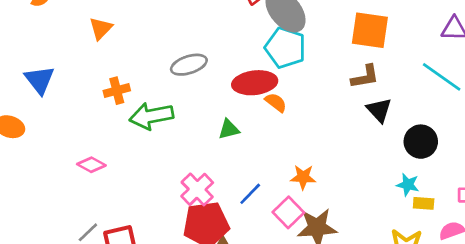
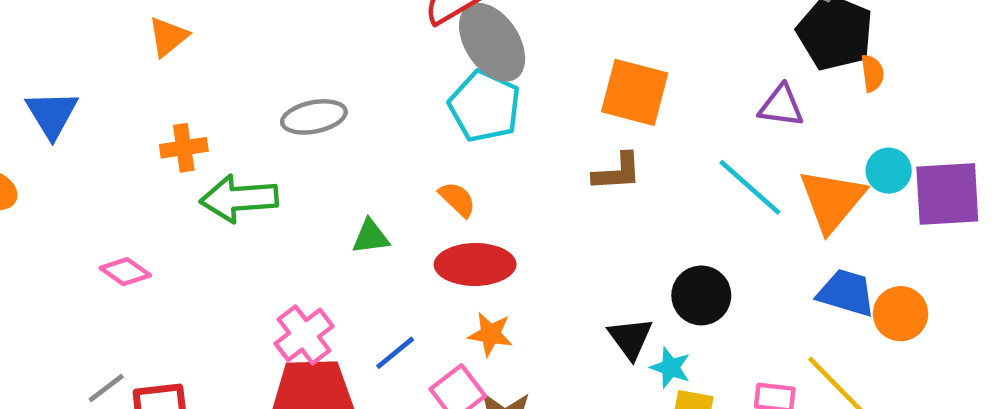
red ellipse: (255, 83) -> (475, 264), moved
black triangle: (379, 110) -> (630, 338), moved

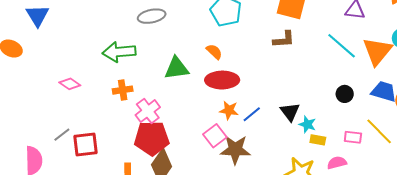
orange cross: (184, 148) -> (123, 90), moved
green triangle: (371, 237) -> (177, 68), size x1.5
black circle: (701, 295) -> (345, 94), moved, size x0.7
blue line: (395, 353) -> (252, 114), moved

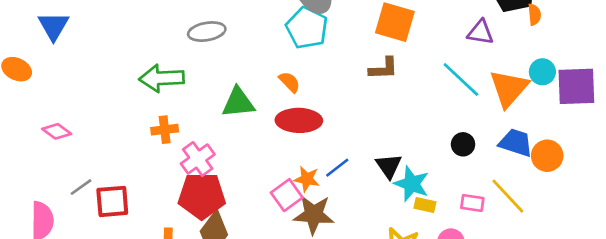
pink diamond: (70, 84) -> (57, 131), moved
orange star: (229, 110) -> (307, 179), moved
cyan star: (307, 124) -> (412, 184), size x1.5

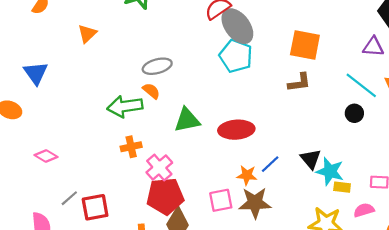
orange semicircle: (289, 82) -> (151, 91), moved
black circle: (463, 144) -> (354, 113), moved
pink square: (287, 195) -> (221, 200), moved, turned 30

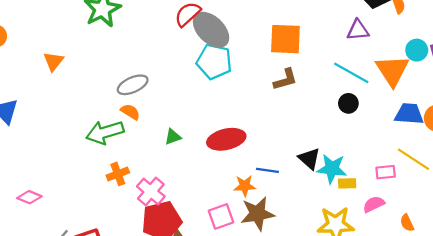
green triangle: (187, 120) -> (173, 137), size x0.6
blue line: (270, 164) -> (267, 170), turned 60

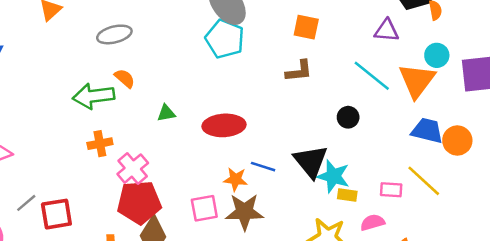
orange square: (285, 39) -> (306, 27), size x0.7
cyan circle: (417, 50) -> (437, 55), moved
gray ellipse: (133, 85) -> (114, 34), moved
black circle: (348, 103) -> (348, 117), moved
black triangle: (309, 159) -> (311, 161), size x1.4

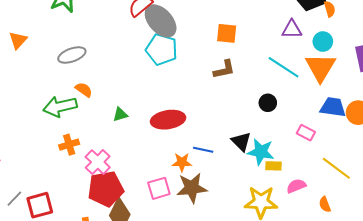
cyan circle: (437, 55) -> (323, 42), moved
black triangle: (311, 161) -> (241, 142), size x0.7
yellow line: (424, 181) -> (336, 168), moved
pink rectangle: (391, 190) -> (306, 133), moved, turned 30

